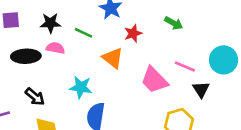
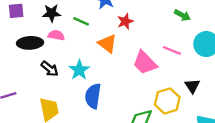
green arrow: (174, 23) -> (182, 15), moved
cyan star: (81, 87) -> (79, 70), turned 30
black triangle: (201, 89) -> (192, 86), moved
black arrow: (35, 97) -> (50, 69), moved

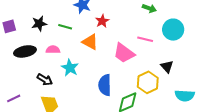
pink semicircle: (56, 35) -> (53, 50), moved
black arrow: (50, 69) -> (45, 80), moved
blue semicircle: (93, 96) -> (105, 85), moved

